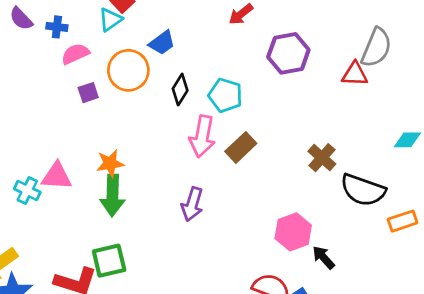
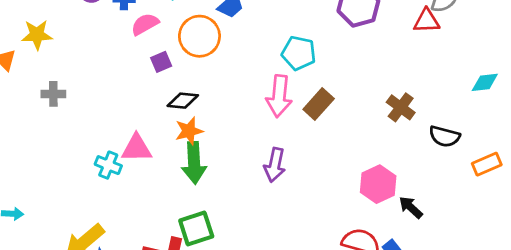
black diamond: (180, 90) -> (183, 101), moved, turned 68
black semicircle: (363, 190) -> (444, 136), size x0.7

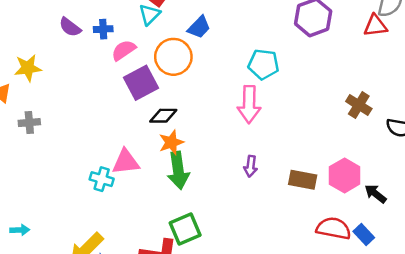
purple square: (161, 62) -> (141, 83), size x1.8
gray cross: (53, 94) -> (29, 123), moved
brown rectangle: (319, 104) -> (303, 180), moved, turned 64
purple arrow: (275, 165) -> (251, 166), size x0.7

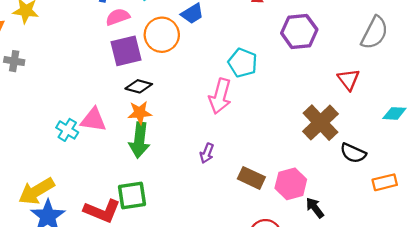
red triangle: (375, 26) -> (348, 79), moved, turned 45
brown cross: (359, 105) -> (320, 123), size x1.5

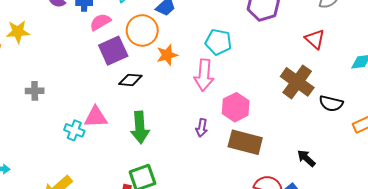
gray cross: (14, 61) -> (35, 91), moved
orange star: (140, 113) -> (167, 55), moved
brown rectangle: (251, 178) -> (245, 142), size x1.4
pink hexagon: (291, 184) -> (236, 107), moved

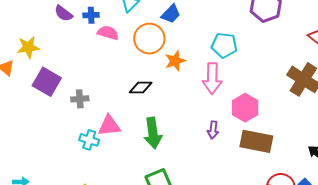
pink semicircle: (100, 22) -> (108, 33), turned 50
purple square: (113, 51) -> (47, 82), moved, turned -32
gray cross: (35, 91) -> (80, 99), moved

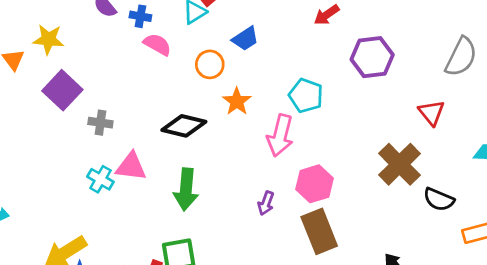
orange circle: (149, 39) -> (210, 64), size x0.7
orange star: (175, 61) -> (237, 101), turned -30
black diamond: (141, 87) -> (184, 126), size x1.4
brown rectangle: (256, 141) -> (319, 231), turned 44

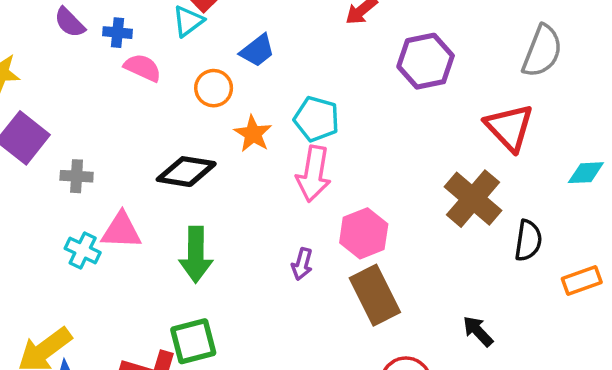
cyan pentagon: (306, 96) -> (316, 119), moved
red triangle: (431, 113) -> (509, 127), size x1.4
black semicircle: (439, 199) -> (528, 240), turned -100

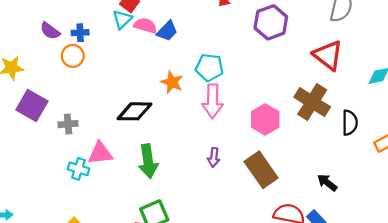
pink semicircle: (143, 68) -> (145, 26), moved
orange circle: (214, 88) -> (73, 56), moved
pink hexagon: (364, 233) -> (265, 119), moved

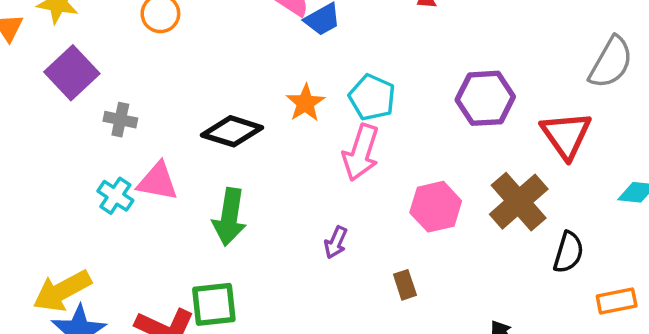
purple hexagon: (271, 22) -> (485, 98), moved
brown rectangle: (261, 170) -> (405, 285), size x0.5

